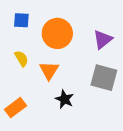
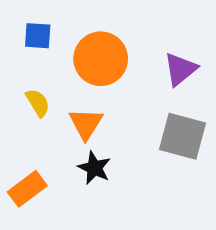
black star: (64, 99) -> (94, 168), moved

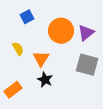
blue square: (38, 36) -> (27, 17), moved, turned -32
orange circle: (101, 59) -> (61, 31), moved

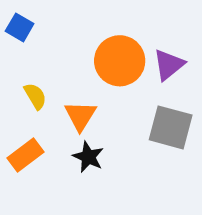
blue square: (27, 17) -> (20, 27), moved, turned -32
orange rectangle: (13, 90) -> (25, 155), moved

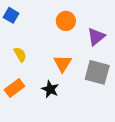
orange circle: (120, 61) -> (66, 21), moved, size x0.7
orange triangle: (80, 116) -> (63, 63), moved

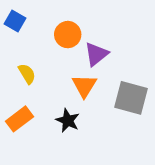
orange circle: (66, 21) -> (68, 35), moved
purple triangle: (96, 37) -> (96, 54), moved

